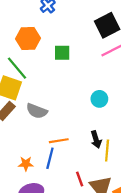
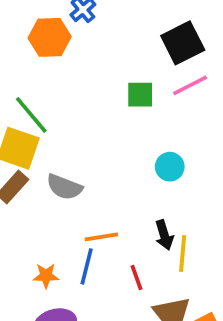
orange hexagon: (28, 38) -> (50, 37), moved
green square: (62, 53) -> (140, 95), moved
red line: (80, 179) -> (136, 278), moved

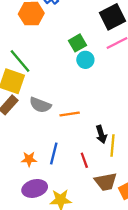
green square: (140, 95) -> (78, 43), moved, turned -30
cyan circle: (170, 167) -> (85, 60), moved
orange line: (101, 237) -> (70, 114), moved

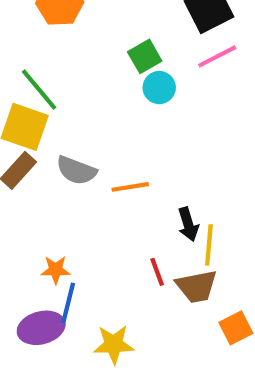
blue line: (54, 153) -> (68, 303), moved
brown trapezoid: (106, 182) -> (196, 286), moved
purple ellipse: (35, 188) -> (41, 328), moved

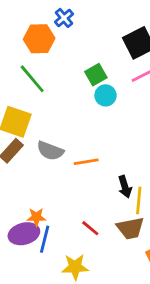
green line: (39, 90) -> (32, 79), moved
red line: (157, 272) -> (90, 228), moved, turned -30
purple ellipse: (41, 328) -> (24, 234), moved

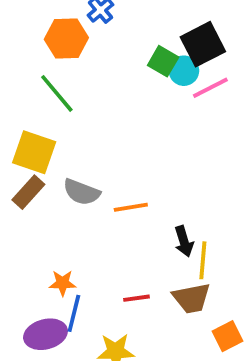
green square: (96, 75) -> (163, 61), moved, turned -30
cyan circle: (106, 95) -> (184, 71), moved
red line: (90, 228) -> (137, 298), turned -48
purple ellipse: (24, 234) -> (46, 334), moved

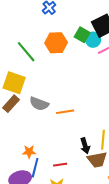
orange hexagon: (66, 38) -> (56, 43), moved
black arrow: (184, 241) -> (85, 146), moved
red line: (137, 298) -> (60, 165), moved

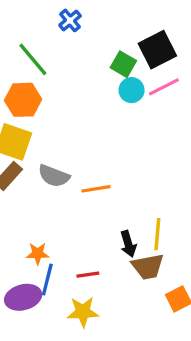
cyan circle: (93, 40) -> (132, 90), moved
orange hexagon: (56, 43) -> (23, 100), moved
green line: (26, 52) -> (33, 59), moved

